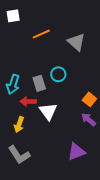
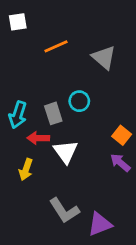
purple triangle: (76, 152) -> (100, 224), moved
gray L-shape: (19, 155) -> (64, 210), moved

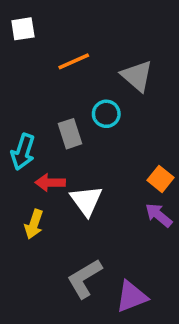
cyan circle: (79, 101) -> (106, 114), moved
gray rectangle: (53, 113) -> (70, 134), moved
gray L-shape: (64, 210) -> (85, 278), turned 92

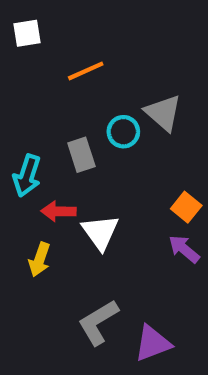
gray triangle: (137, 76) -> (163, 113), moved

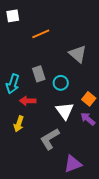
cyan circle: (123, 132) -> (61, 83), moved
white triangle: (100, 232) -> (65, 111), moved
gray L-shape: (98, 322) -> (50, 139), moved

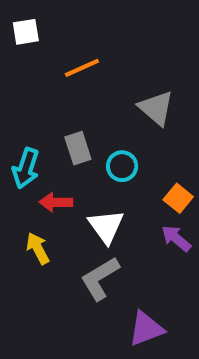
white triangle: (65, 111) -> (106, 226), moved
yellow arrow: (19, 124) -> (38, 248), turned 133

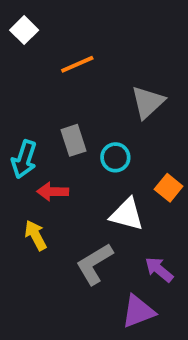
white square: (26, 32) -> (24, 30), turned -36
gray triangle: (156, 108) -> (148, 102), turned 36
white triangle: (106, 226) -> (127, 214), moved, turned -39
purple arrow: (176, 238) -> (159, 270), moved

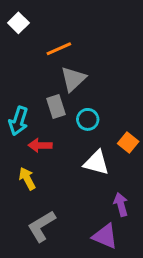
gray triangle: (148, 102) -> (73, 79), moved
gray L-shape: (94, 264) -> (42, 226), moved
purple arrow: (159, 270) -> (121, 204), turned 35
purple triangle: (138, 311) -> (105, 236), turned 44

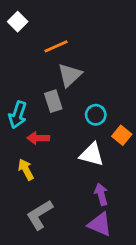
cyan circle: (88, 119) -> (96, 115), moved
purple arrow: (121, 204) -> (101, 194), moved

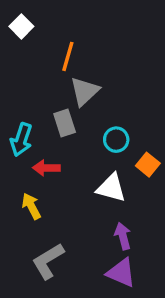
orange line: (56, 46) -> (68, 56), turned -50

